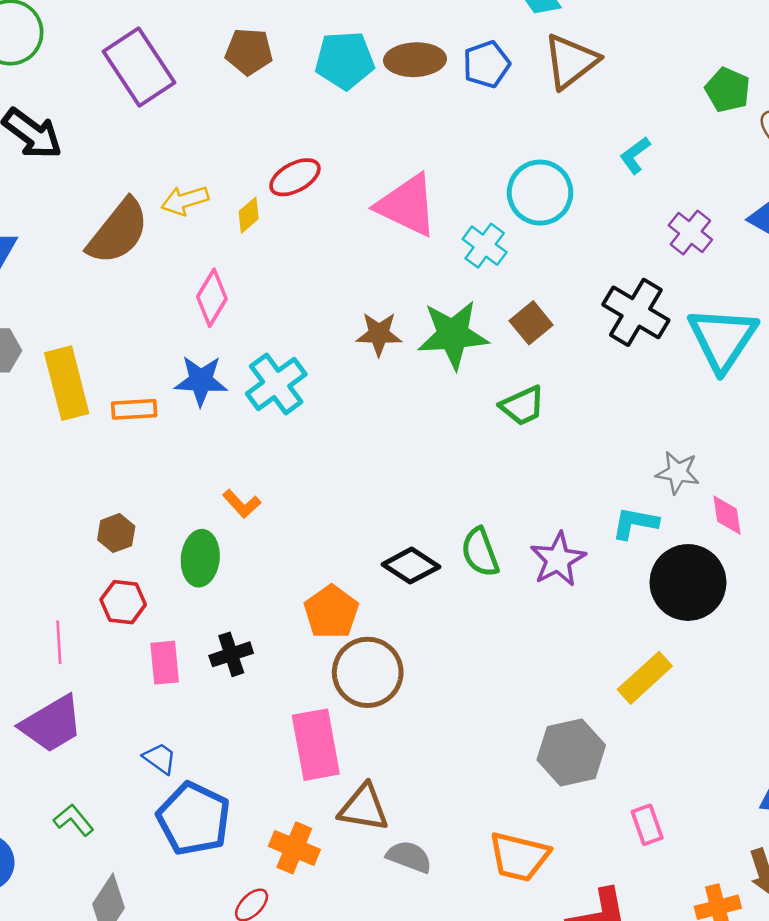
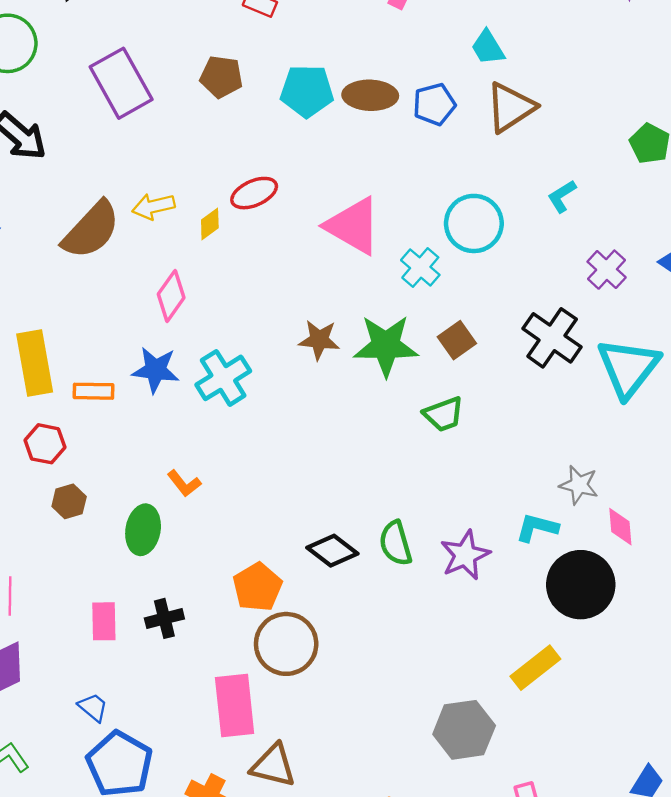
red hexagon: (123, 602) -> (45, 444), moved

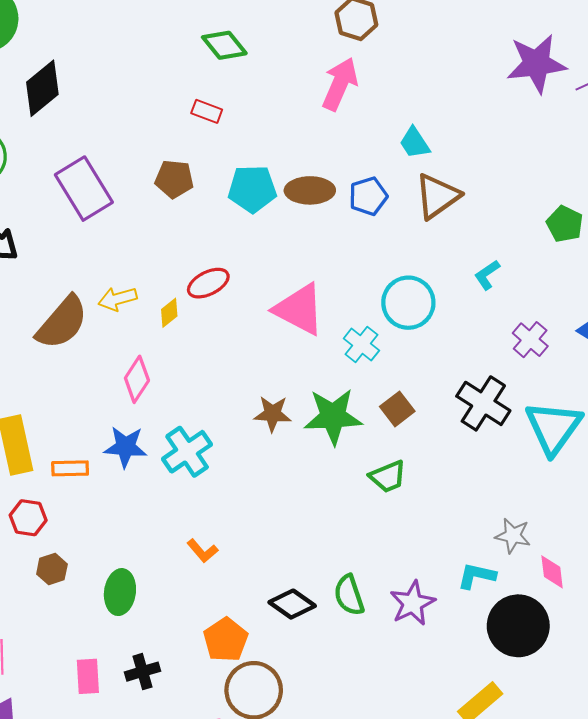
orange L-shape: (184, 483) -> (202, 551), moved

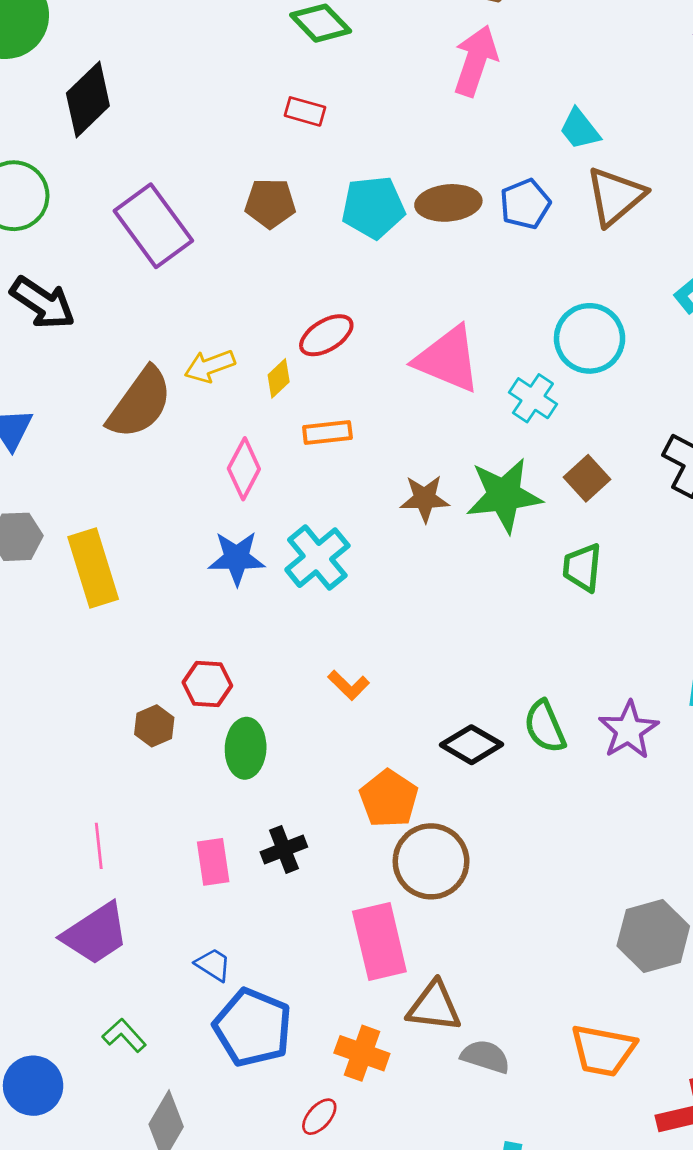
orange rectangle: (70, 468) -> (327, 433), moved
green trapezoid: (388, 477) -> (582, 568), turned 123
red hexagon: (28, 518) -> (207, 684), moved

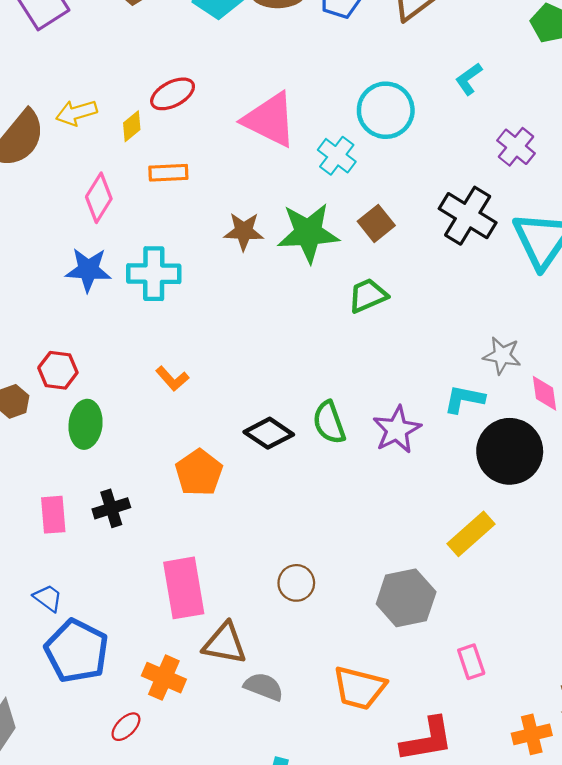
cyan cross: (317, 558) -> (154, 274), turned 36
green trapezoid: (582, 568) -> (368, 296), turned 57
brown circle: (431, 861) -> (296, 583), moved, size x0.6

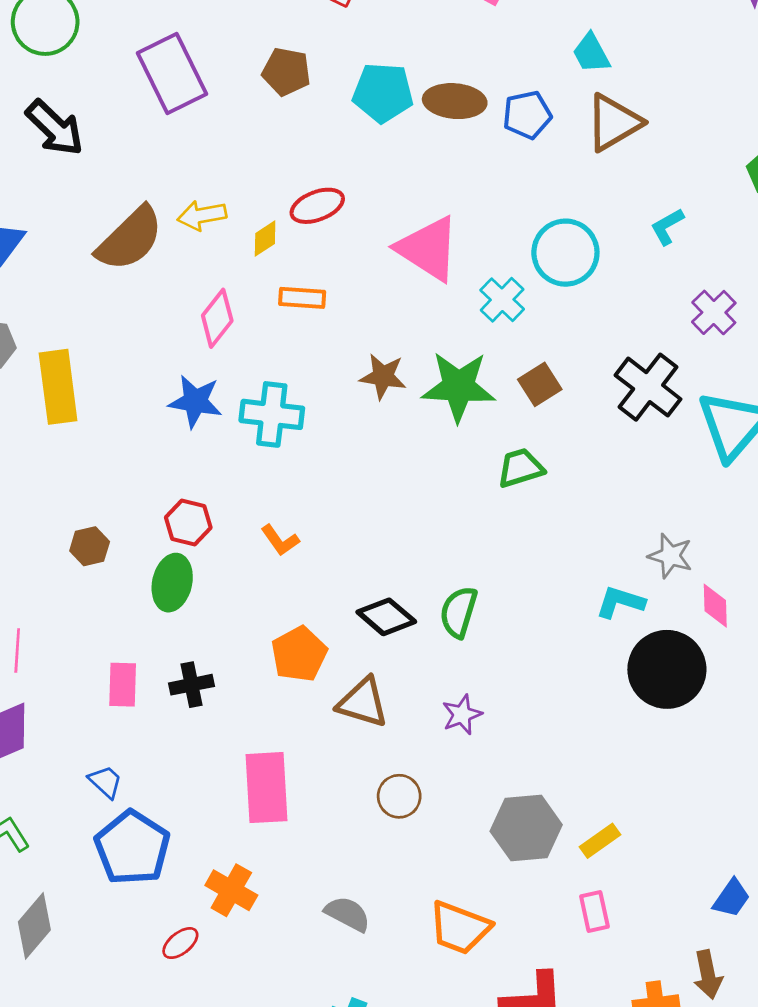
red hexagon: (58, 370) -> (188, 522), moved
green semicircle: (329, 422) -> (459, 612), turned 30
purple star: (397, 430) -> (462, 715), moved, size x0.7
yellow rectangle: (471, 534) -> (600, 841), moved, size x0.7
brown triangle: (225, 643) -> (363, 703), moved

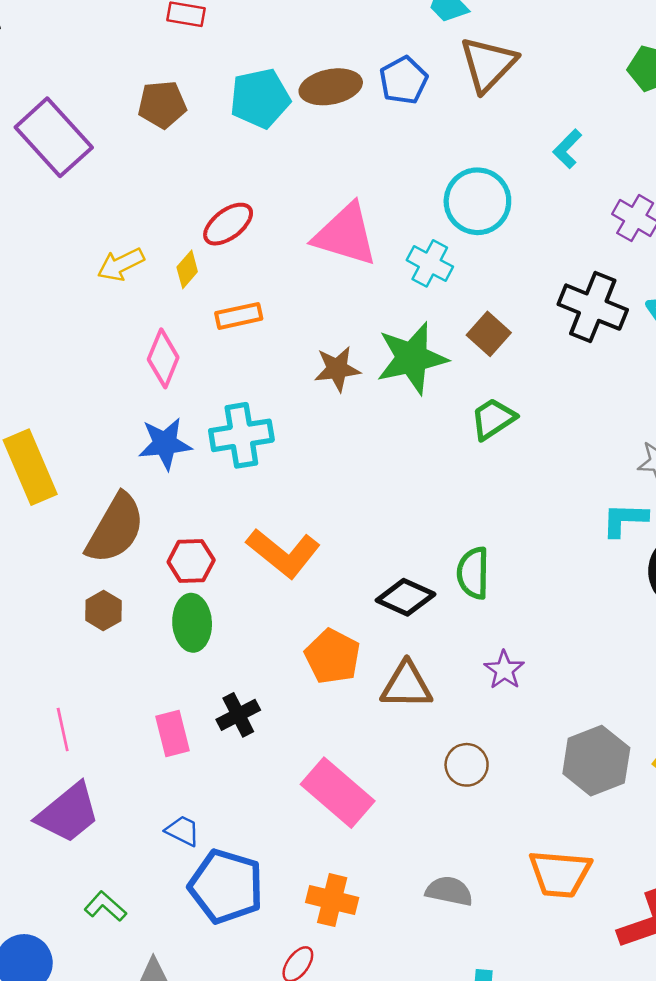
brown semicircle: (130, 239) -> (115, 529), moved
orange L-shape: (280, 540) -> (283, 553), size x1.8
pink rectangle: (266, 788) -> (338, 793), turned -30

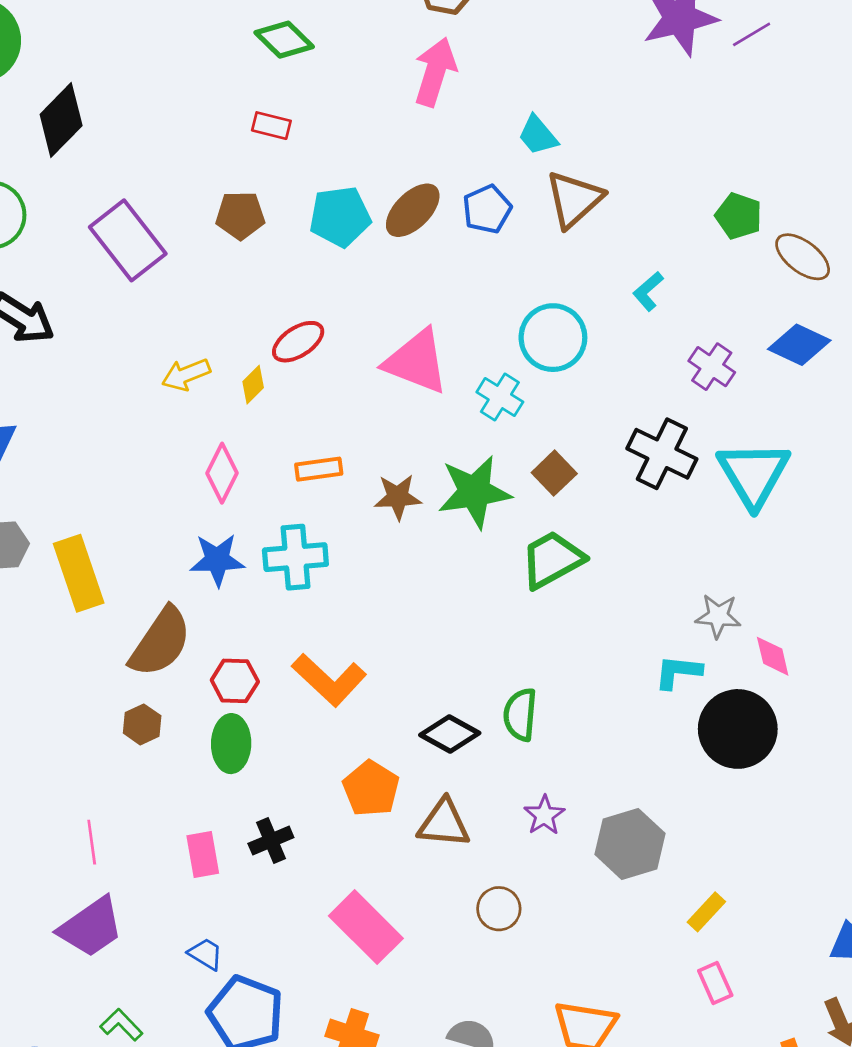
brown ellipse: (331, 87) -> (413, 210), turned -38
orange rectangle: (239, 316) -> (319, 469), moved
green trapezoid: (493, 419) -> (552, 560), size x1.4
gray hexagon: (596, 761) -> (630, 844), moved

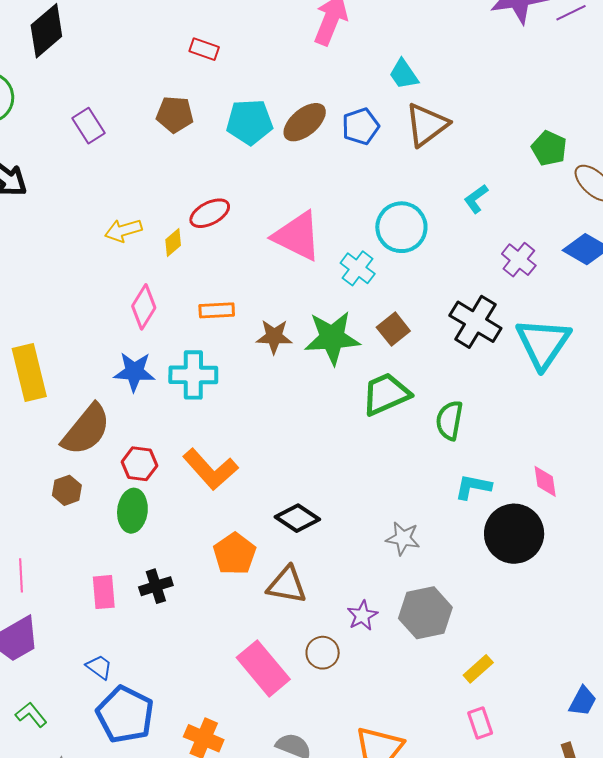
purple rectangle: (128, 240) -> (89, 126), size x0.6
gray star: (718, 616) -> (403, 538), moved
green semicircle: (520, 715) -> (449, 420), moved
purple star: (544, 815) -> (362, 615), moved
pink rectangle: (366, 927) -> (263, 668), moved

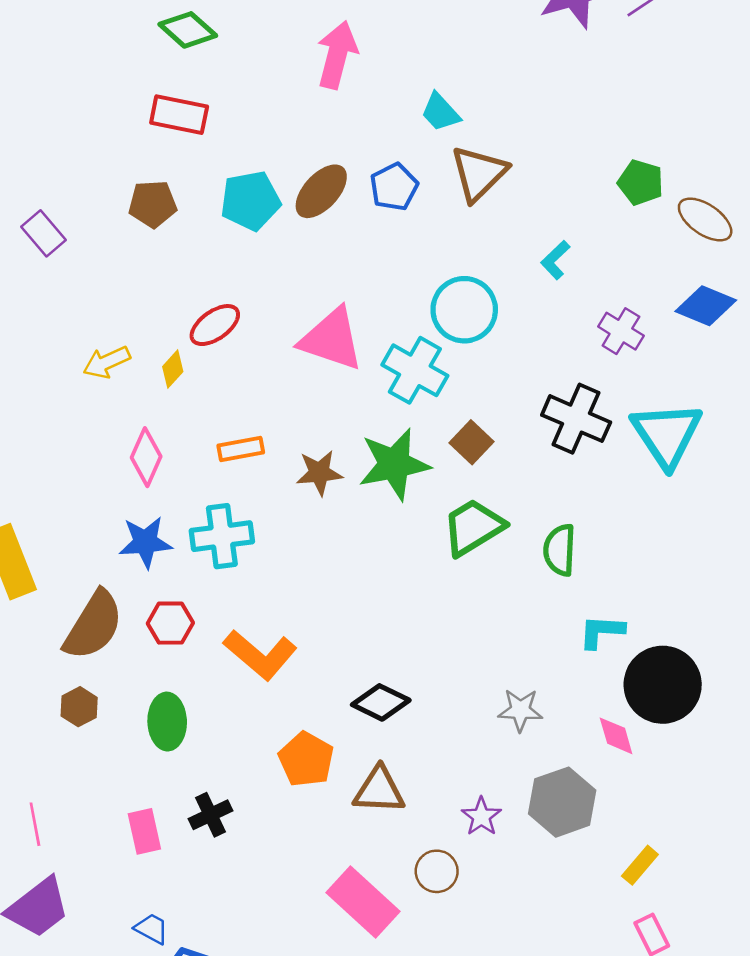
red rectangle: (204, 49) -> (179, 115), size x1.5
cyan cross: (358, 268) -> (415, 370), size x1.4
red hexagon: (139, 464) -> (170, 623), moved
pink diamond: (545, 481) -> (616, 736), moved

